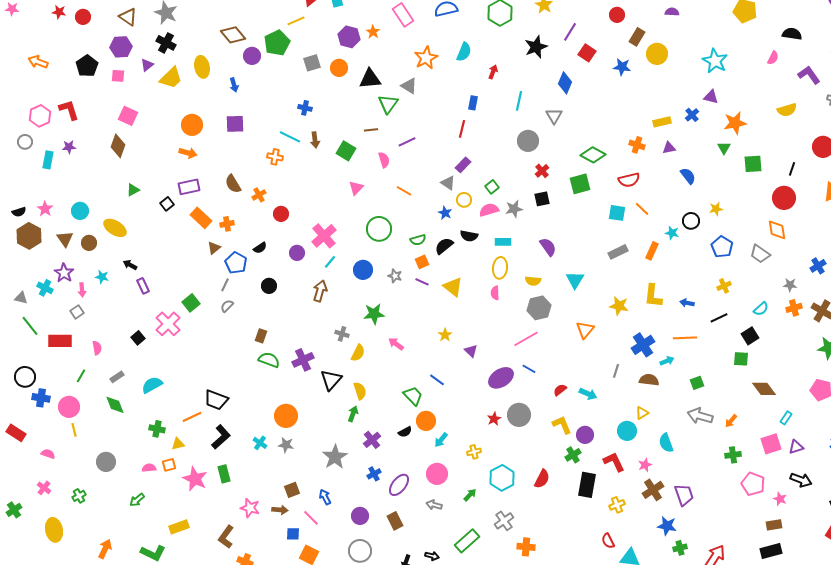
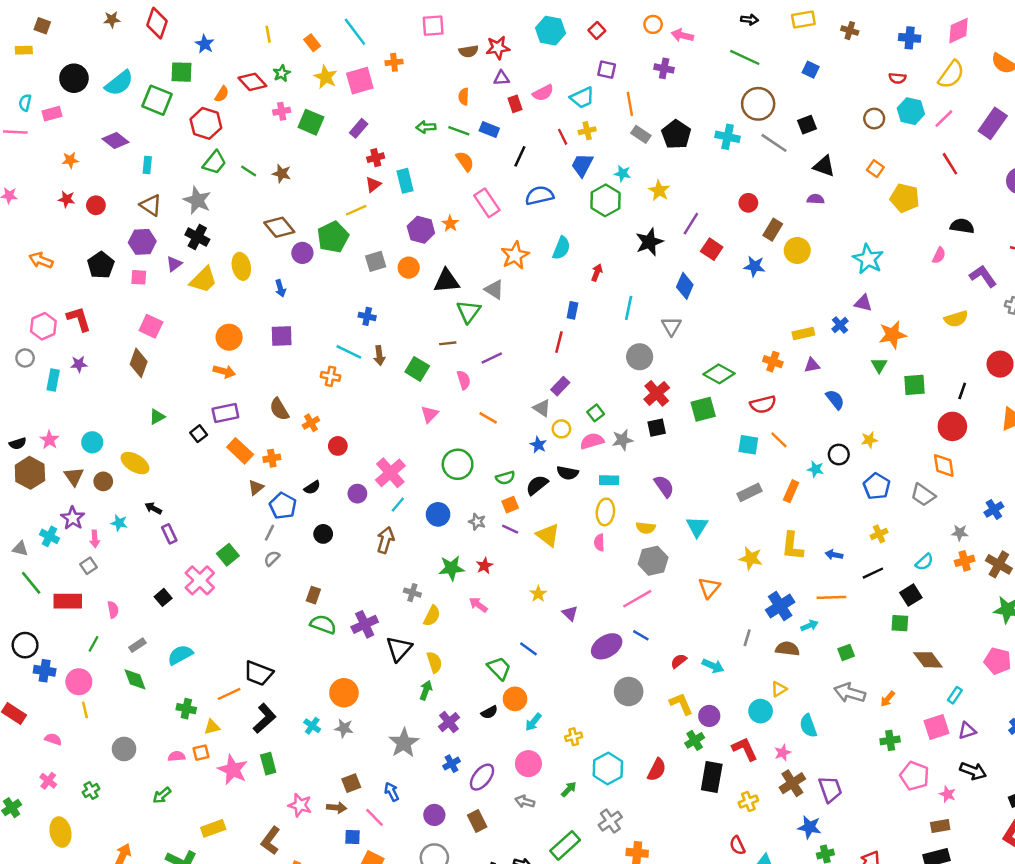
red cross: (542, 171) -> (657, 393), size x1.5
red star: (494, 419) -> (484, 566), moved

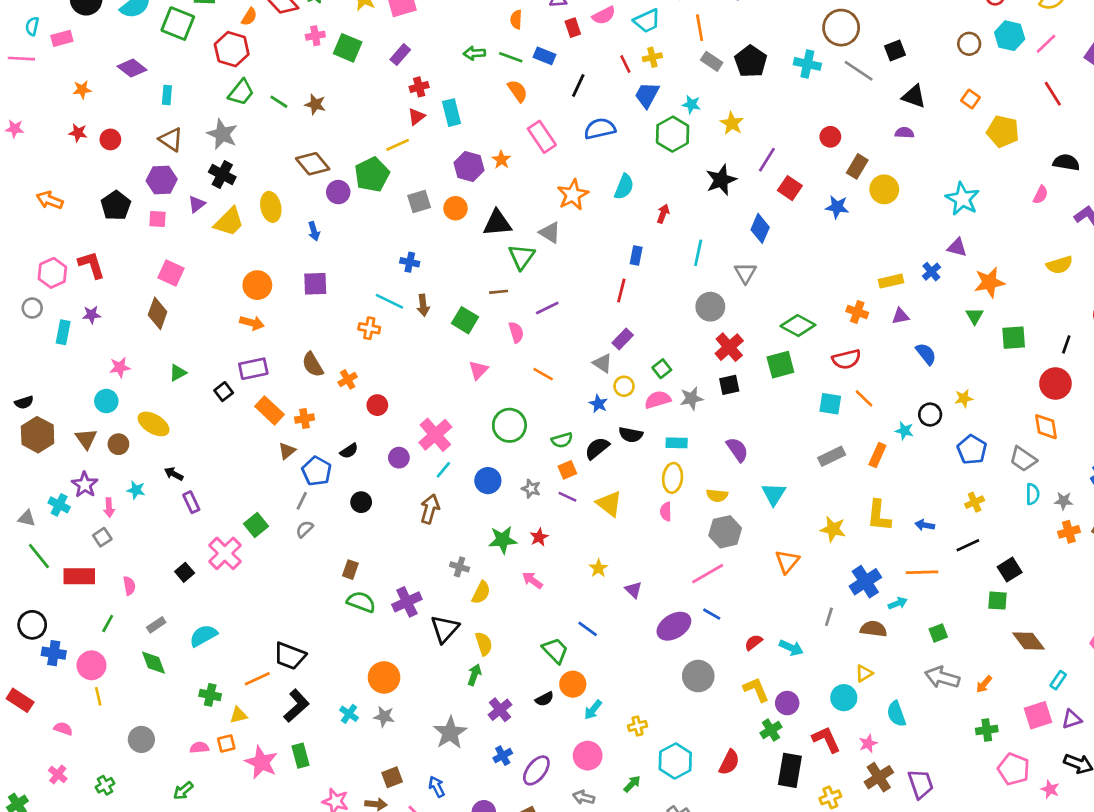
pink star: (49, 440) -> (120, 367), moved, turned 30
cyan semicircle: (924, 562) -> (1033, 494), moved, turned -48

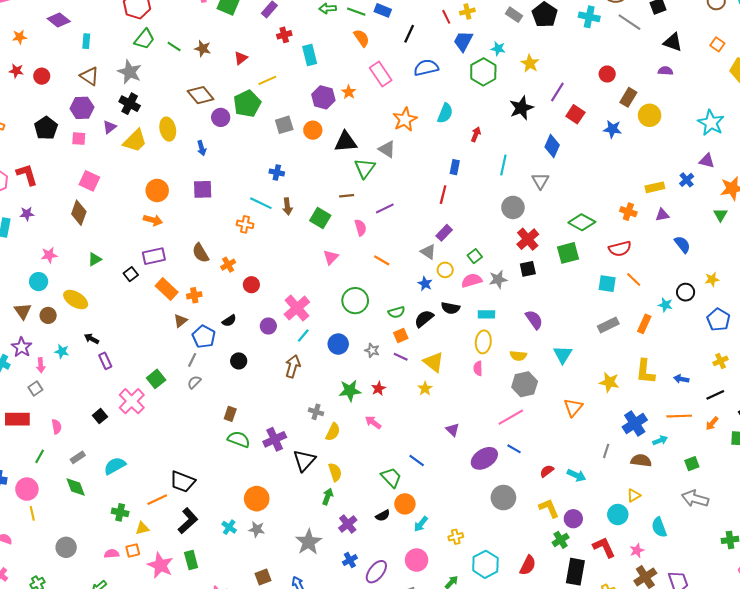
red triangle: (416, 117) -> (241, 58), moved
yellow star: (598, 568) -> (425, 388), moved
orange arrow: (984, 684) -> (712, 423), moved

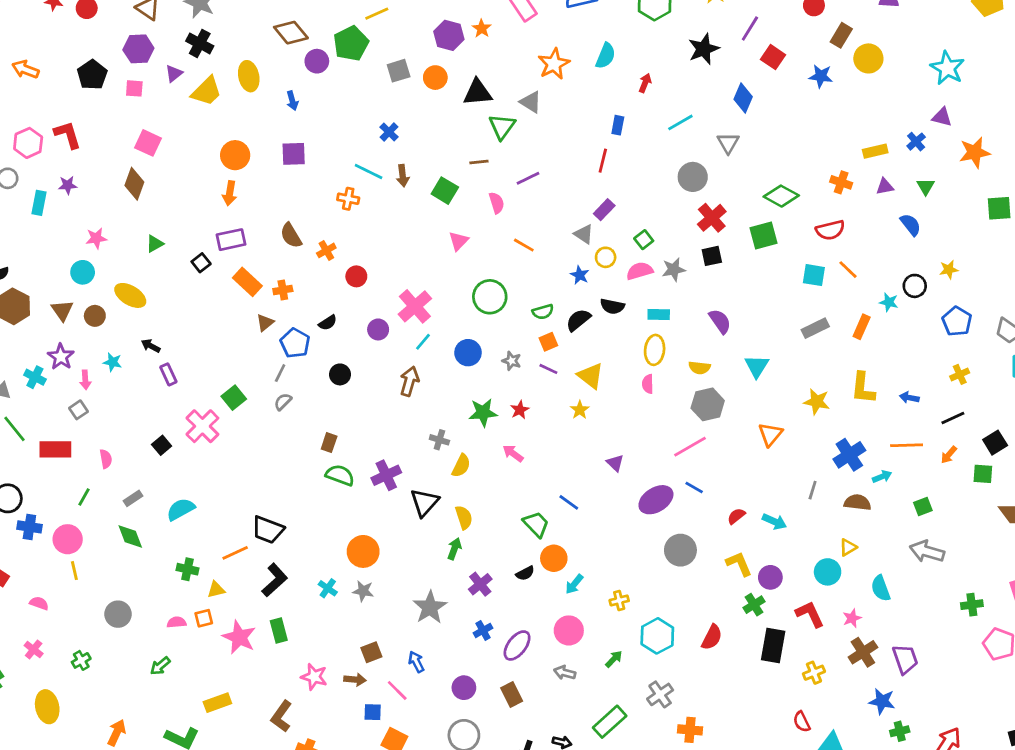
cyan line: (503, 165) -> (680, 122), turned 48
blue cross: (277, 172) -> (389, 132), turned 32
green triangle: (720, 215) -> (926, 186), moved
orange arrow: (153, 220) -> (230, 193), turned 84

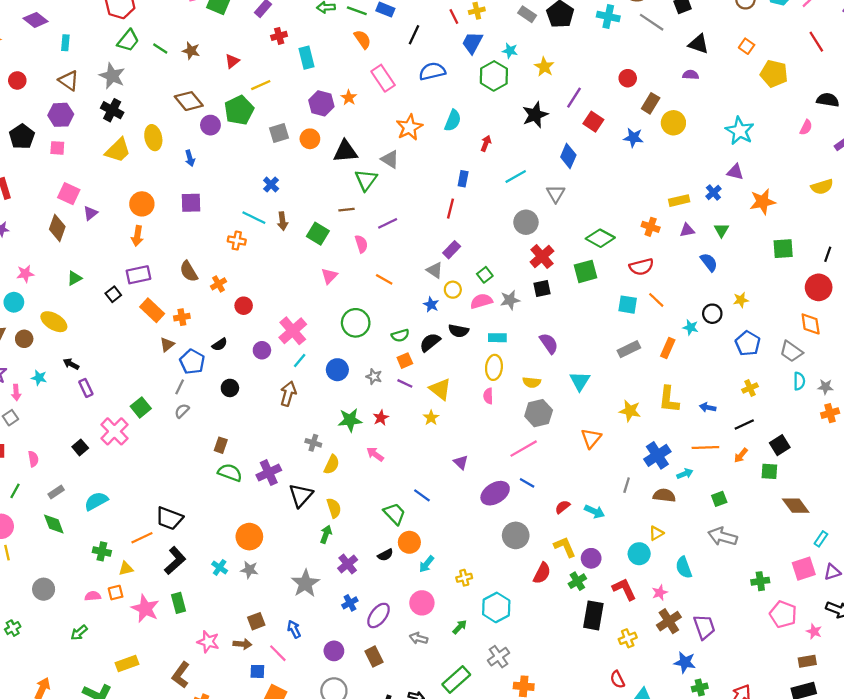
purple triangle: (174, 73) -> (90, 213), moved
red semicircle: (712, 637) -> (542, 573), moved

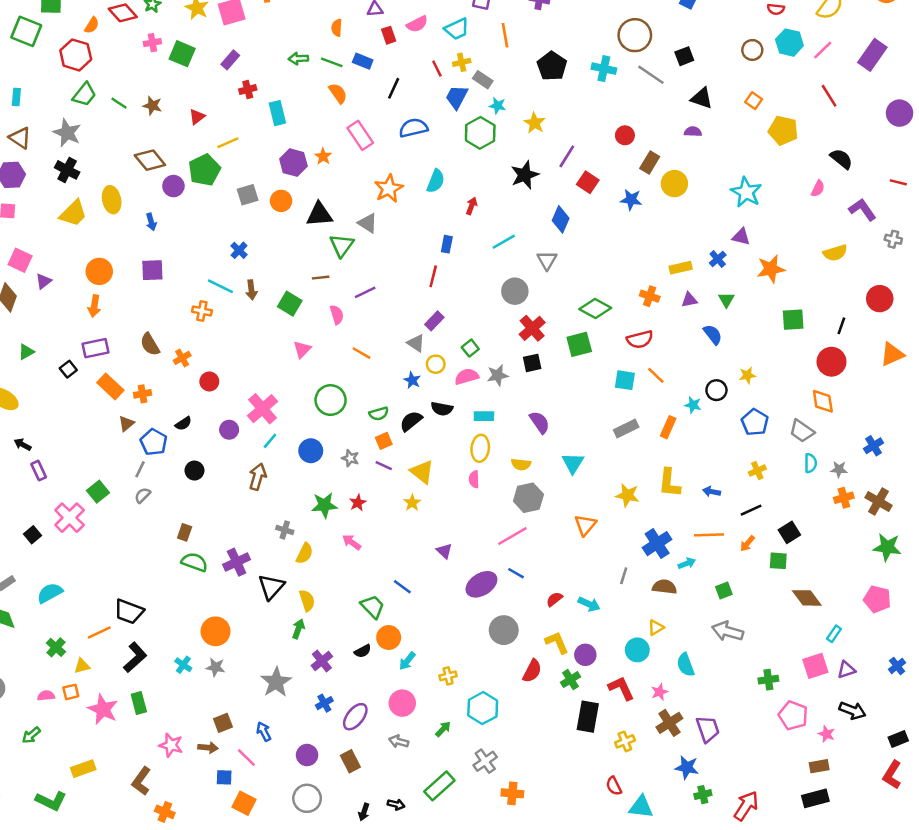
gray rectangle: (527, 14) -> (483, 80), moved
black semicircle: (828, 100) -> (841, 159), turned 30
green cross: (102, 551) -> (56, 647), turned 30

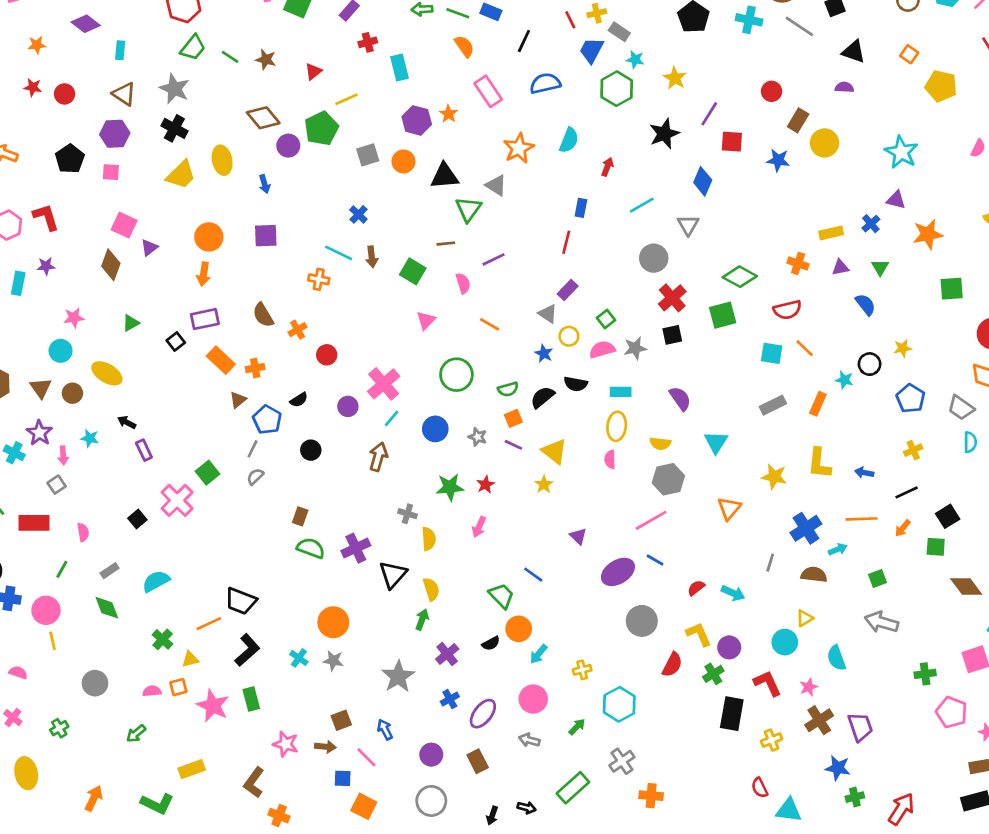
red square: (588, 182) -> (732, 142), turned -30
pink arrow: (352, 542) -> (479, 527), turned -102
yellow semicircle: (305, 553) -> (429, 539), turned -30

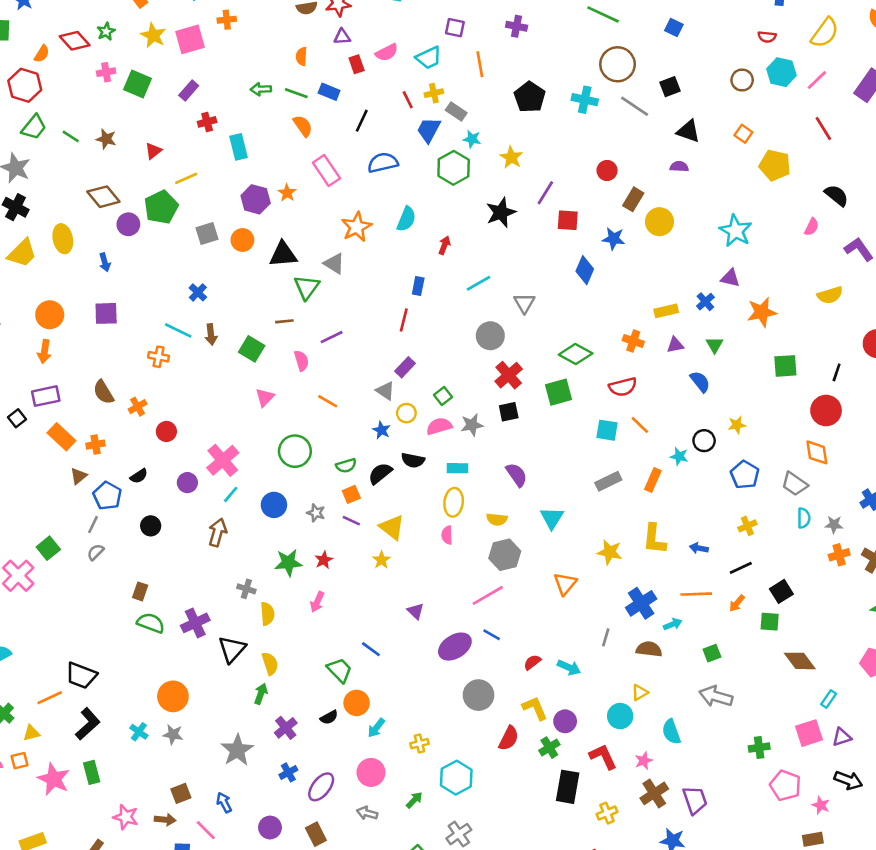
blue diamond: (703, 181) -> (585, 270), moved

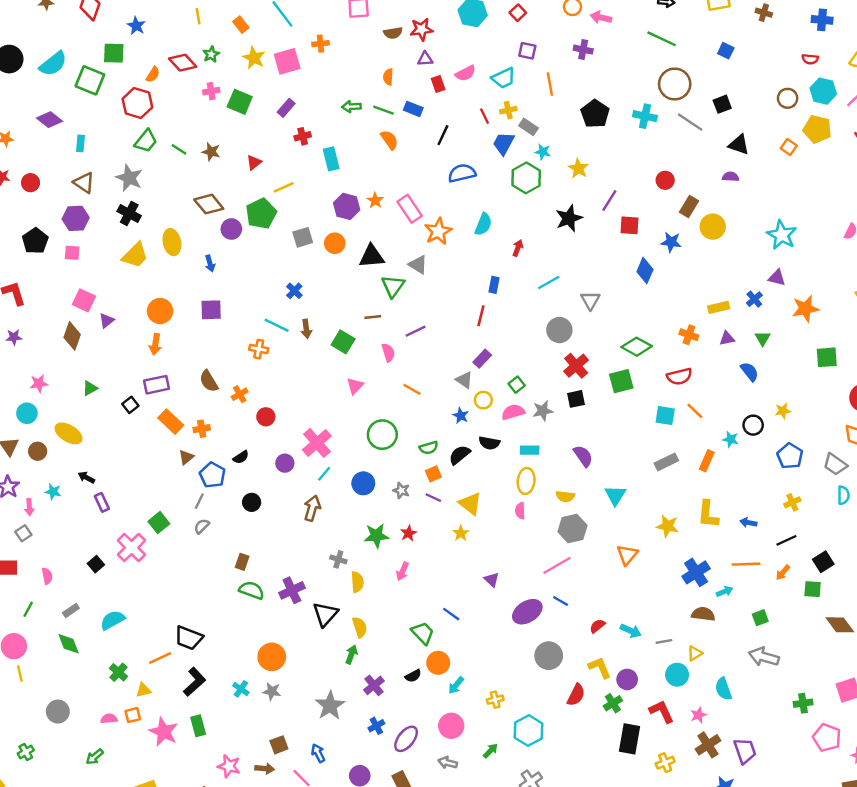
yellow pentagon: (775, 165) -> (817, 129), moved
pink rectangle: (326, 170) -> (410, 209), moved
gray line: (606, 637) -> (664, 641), moved, turned 63

